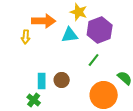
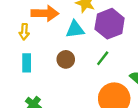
brown circle: (62, 80) -> (66, 59), moved
cyan rectangle: (42, 81) -> (27, 63), moved

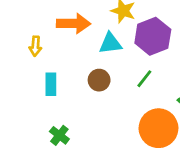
yellow arrow: (24, 32) -> (35, 46), moved

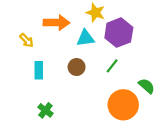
yellow arrow: (35, 46) -> (27, 40), turned -48

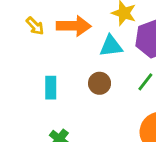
yellow arrow: (27, 40) -> (35, 26), moved

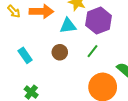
cyan rectangle: (51, 88) -> (25, 55), turned -35

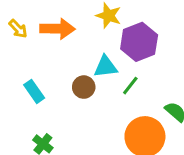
cyan triangle: (68, 26) -> (106, 67), moved

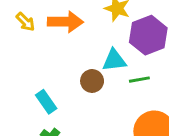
green line: (130, 86) -> (139, 80), turned 42
cyan rectangle: (34, 91) -> (46, 102), moved

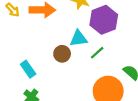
green line: (139, 80) -> (97, 53), turned -32

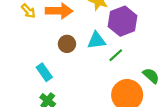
brown circle: (62, 54) -> (67, 44), moved

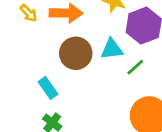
brown circle: (67, 44) -> (76, 53), size x1.5

